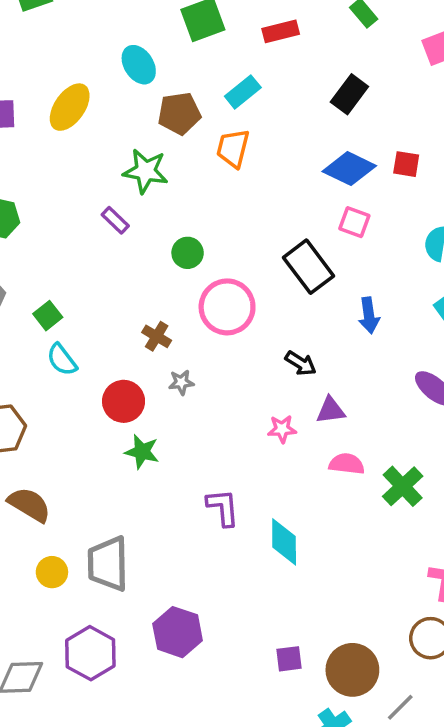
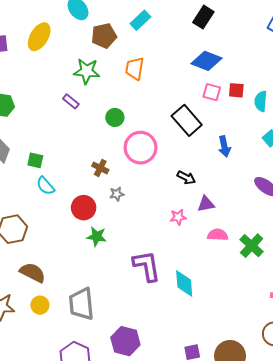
orange trapezoid: (233, 148) -> (135, 69), moved
red square: (406, 164) -> (236, 90), moved
green square: (48, 316) -> (35, 160), turned -35
purple L-shape: (223, 508) -> (147, 266), size x1.4
yellow circle: (52, 572) -> (40, 305), moved

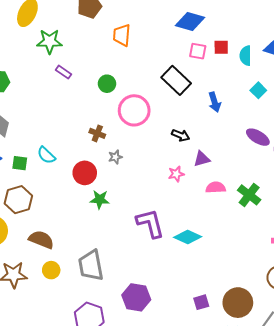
green star: (87, 71) -> (49, 41), moved
green square: (35, 160) -> (20, 163), moved
cyan diamond: (184, 283) -> (188, 237), turned -56

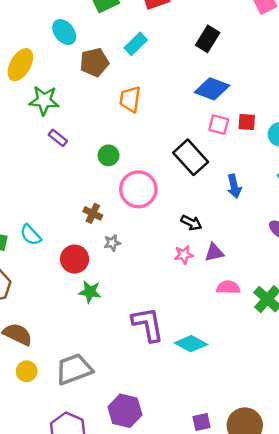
pink star: (176, 174) -> (184, 255), moved
gray trapezoid: (91, 265) -> (74, 369), turned 76

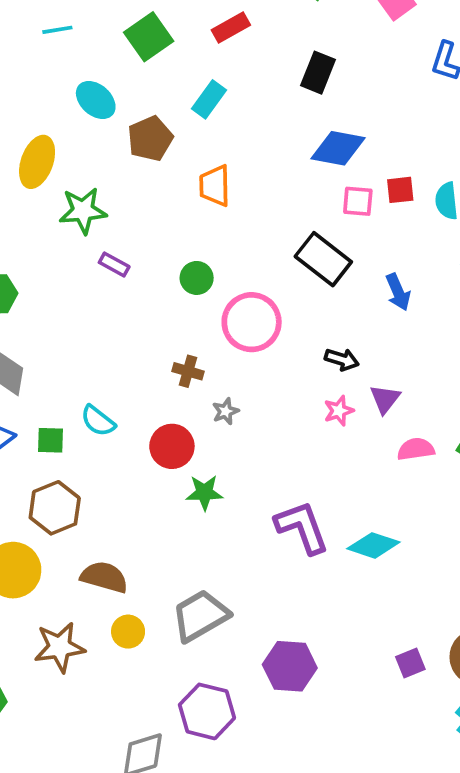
purple triangle: (214, 252) -> (385, 399), turned -30

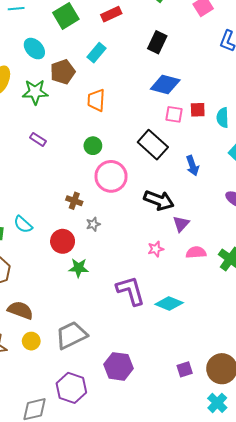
green star: (83, 211) -> (35, 92), moved
green circle: (197, 278) -> (93, 146), moved
black arrow: (342, 359) -> (159, 200), size x1.6
pink star: (339, 411) -> (156, 249), moved

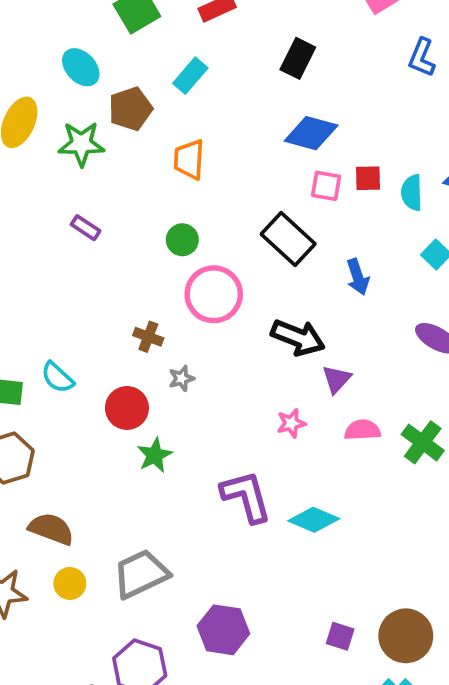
green star: (79, 268) -> (155, 455), turned -30
purple square: (185, 369) -> (340, 636), turned 35

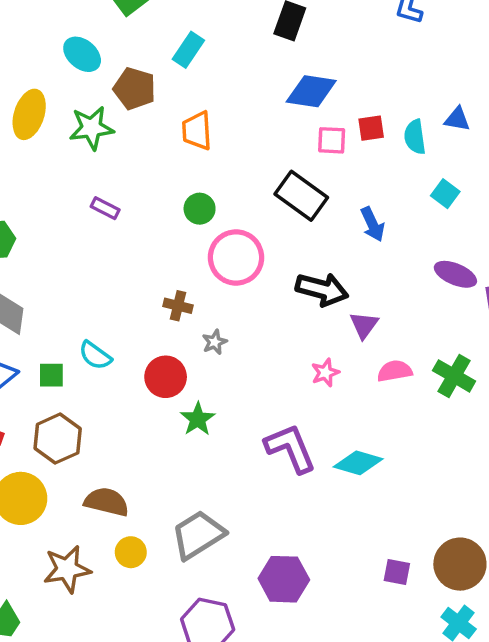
brown pentagon: (130, 109) -> (135, 89), turned -30

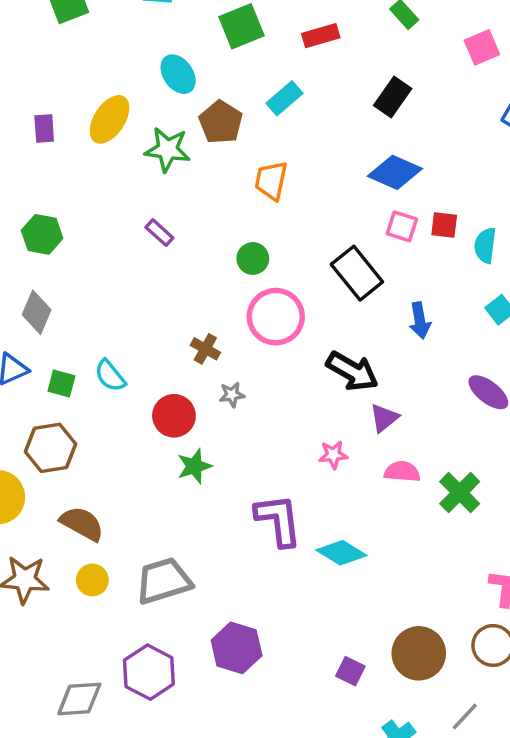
brown circle: (460, 564) -> (419, 653), moved

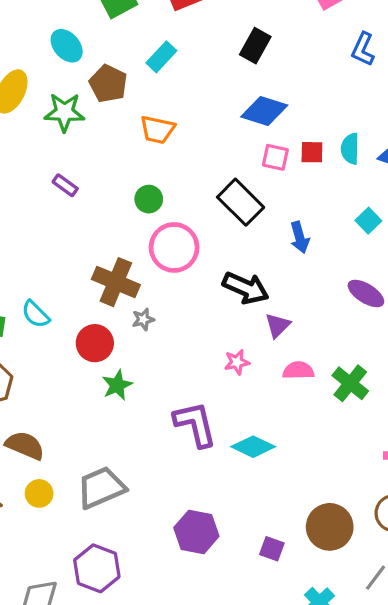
orange trapezoid: (271, 181) -> (157, 130), turned -84
cyan semicircle: (485, 245) -> (350, 149), moved
brown cross: (205, 349) -> (116, 282), size x1.8
purple hexagon: (237, 648) -> (196, 532), moved

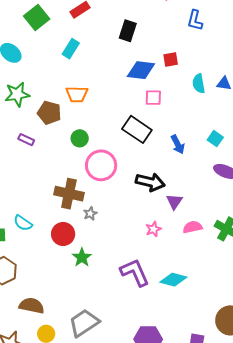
brown pentagon: (108, 84) -> (49, 113), moved
red square: (312, 152) -> (171, 59), moved
cyan square: (368, 221) -> (215, 139), moved

